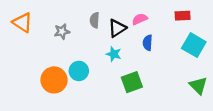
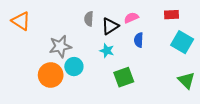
gray star: (62, 31) -> (60, 46), moved, size x1.5

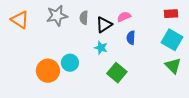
red rectangle: (171, 15) -> (171, 14), moved
gray star: (60, 46) -> (57, 16), moved
green square: (124, 77) -> (117, 73), turned -30
green triangle: (186, 80) -> (173, 66), moved

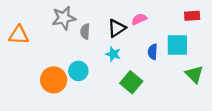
gray semicircle: (84, 18) -> (85, 32), moved
orange triangle: (20, 20) -> (19, 35), moved, turned -30
blue semicircle: (131, 38) -> (153, 52), moved
cyan square: (172, 40) -> (177, 45), moved, turned -30

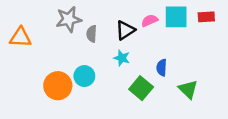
cyan square: (177, 45) -> (176, 17), moved
blue semicircle: (153, 52) -> (162, 68), moved
green triangle: (194, 74) -> (188, 89), moved

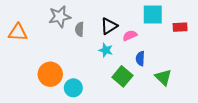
red rectangle: (206, 17) -> (180, 27), moved
pink semicircle: (150, 21) -> (130, 35), moved
cyan circle: (84, 76) -> (73, 88), moved

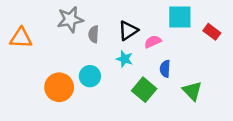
red rectangle: (180, 27) -> (212, 32), turned 40
cyan circle: (73, 88) -> (90, 76), moved

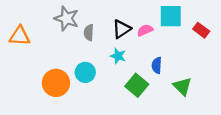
gray star: (70, 19) -> (67, 18), turned 30
pink semicircle: (153, 42) -> (145, 30), moved

